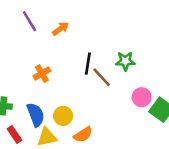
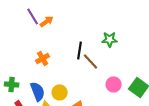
orange arrow: (61, 29) -> (47, 21), moved
green star: (125, 61) -> (110, 39), moved
pink circle: (142, 97) -> (114, 84), moved

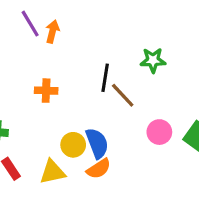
orange arrow: (47, 21) -> (52, 32), turned -40
orange cross: (43, 58) -> (46, 91), turned 32
blue semicircle: (38, 91) -> (97, 143), moved

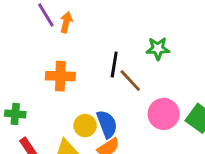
orange cross: (46, 91) -> (60, 76), size x1.4
pink circle: (159, 132) -> (164, 114), size x1.4

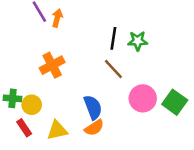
black line: (114, 64) -> (113, 38), moved
orange cross: (60, 76) -> (52, 65), turned -30
yellow circle: (85, 126) -> (32, 105), moved

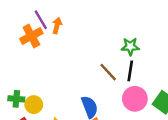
black line: (113, 38) -> (130, 71), moved
orange cross: (52, 65) -> (31, 36), moved

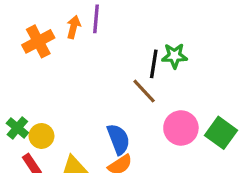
purple line: (41, 20) -> (96, 19), moved, turned 36
black line: (130, 71) -> (154, 64), moved
green cross: (16, 99) -> (17, 128), turned 35

